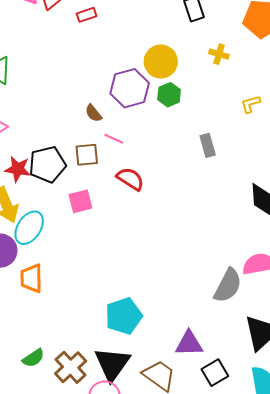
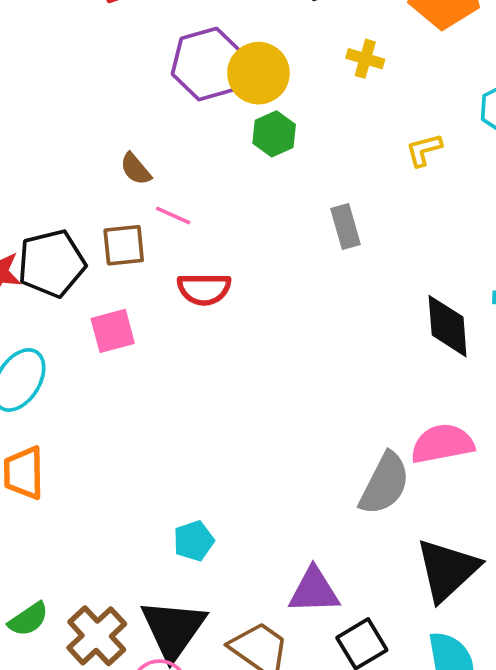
purple hexagon: (130, 88) -> (208, 64), moved
red semicircle: (130, 179) -> (204, 289), turned 148
cyan pentagon: (124, 316) -> (194, 541), size x0.6

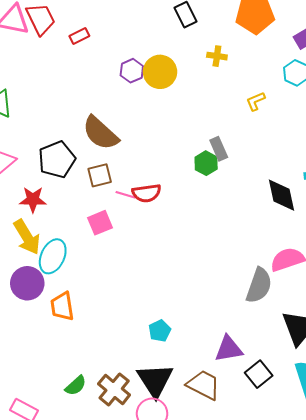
purple hexagon: (208, 64) -> (132, 71), size x0.6
green hexagon: (274, 134) -> (206, 163), moved
brown semicircle: (136, 169) -> (100, 133), size x2.0
pink line: (173, 215) -> (125, 195), moved
black pentagon: (52, 263) -> (57, 160), moved

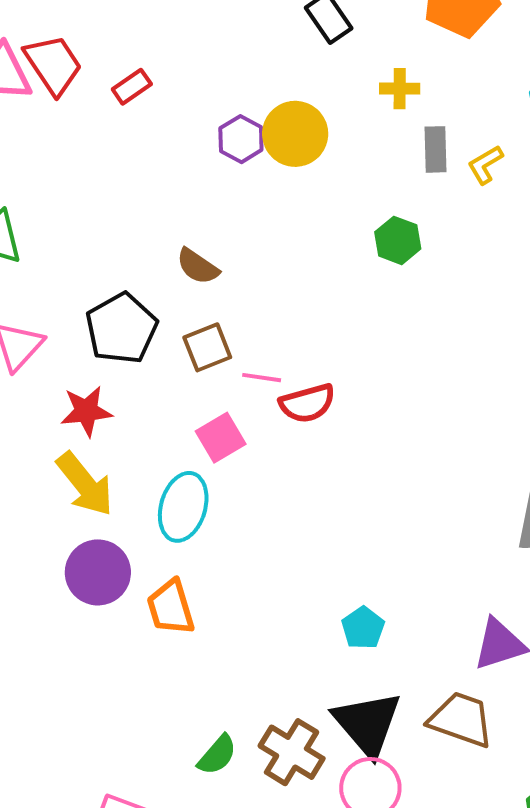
brown semicircle: (100, 133) -> (198, 266), size x0.6
gray rectangle: (219, 149) -> (436, 149), moved, turned 30
green hexagon: (206, 163) -> (398, 240), moved
red semicircle: (146, 193) -> (307, 403), moved
cyan ellipse: (53, 256) -> (183, 507), moved

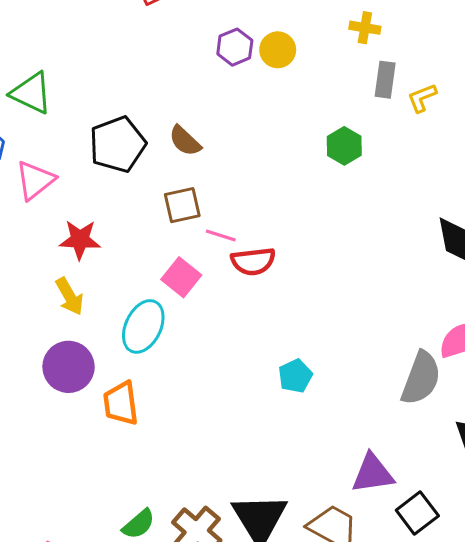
yellow circle: (295, 134) -> (278, 50), size x0.7
black pentagon: (122, 328) -> (118, 144), moved
pink square: (221, 438) -> (181, 277), turned -30
yellow arrow: (85, 484) -> (70, 296), size x0.7
cyan pentagon: (363, 628) -> (295, 376), moved

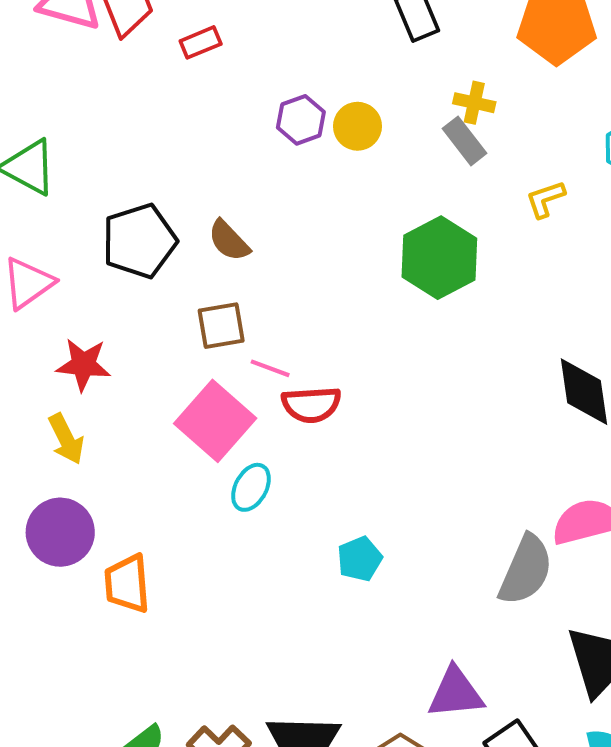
gray rectangle: (385, 80) -> (465, 141), moved, turned -48
green hexagon: (344, 146) -> (439, 258), size x1.6
pink square: (181, 277) -> (215, 421), size x1.5
cyan ellipse: (143, 326) -> (251, 487), moved, size x0.7

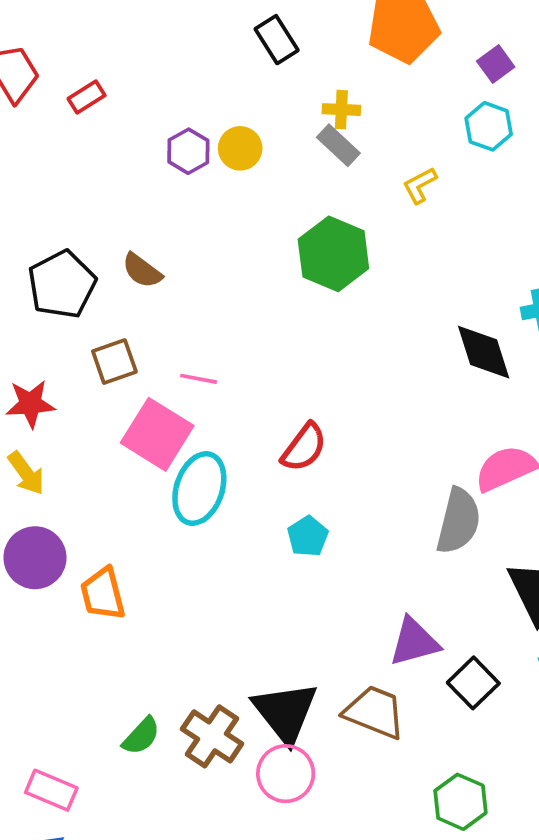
brown square: (221, 326) -> (114, 362), moved
red semicircle: (311, 405) -> (304, 447), moved, turned -40
cyan ellipse: (251, 487) -> (199, 489), size x1.6

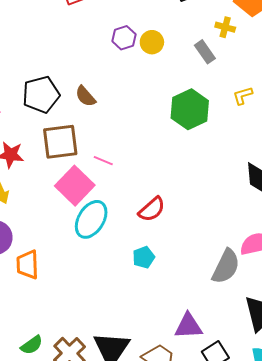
yellow cross: (341, 110) -> (225, 27), moved
yellow L-shape: (420, 185) -> (243, 96), moved
brown square: (114, 362) -> (60, 142), size x1.5

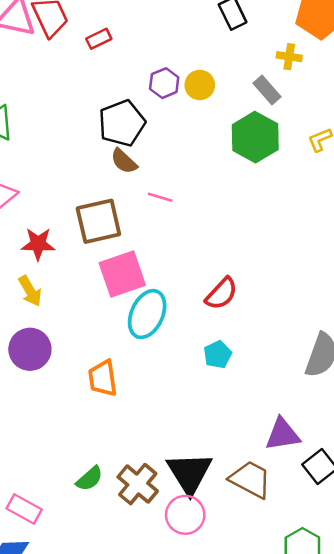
black pentagon: (41, 94) -> (122, 123), moved
green hexagon: (190, 109) -> (255, 137), moved
pink line: (103, 161) -> (160, 197), moved
pink square: (75, 186) -> (122, 274), turned 33
orange trapezoid: (27, 265) -> (103, 378), moved

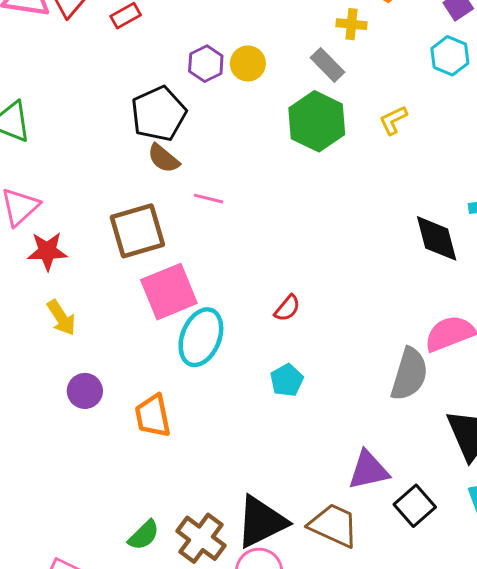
red star: (38, 244) -> (47, 251), moved
red semicircle: (221, 294) -> (287, 308), size x0.7
purple circle: (30, 349) -> (85, 391), moved, size x0.7
black triangle: (189, 473) -> (261, 522), turned 39

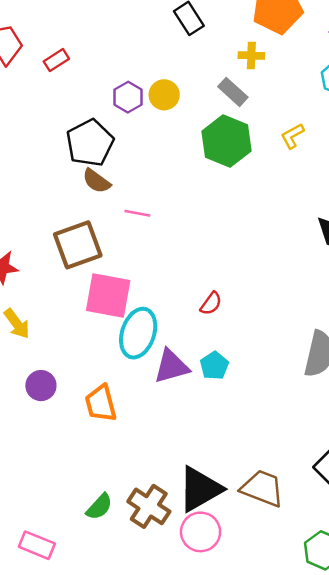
pink square: (169, 292) -> (108, 295), turned 36
purple triangle: (369, 470) -> (171, 366), moved

